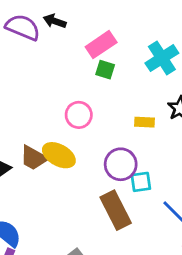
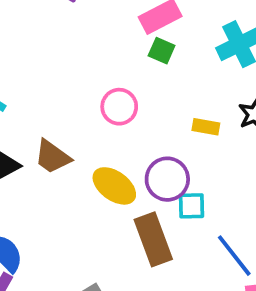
yellow ellipse: (59, 155) -> (114, 186), moved

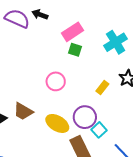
yellow rectangle: (206, 127) -> (102, 87), turned -56
cyan square: (191, 206) -> (99, 130), turned -35

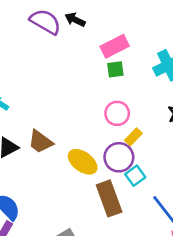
green square: (75, 50) -> (115, 69), turned -32
pink circle: (56, 81) -> (117, 113), moved
yellow rectangle: (102, 87) -> (133, 137), moved

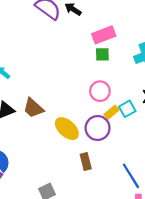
cyan square: (135, 176) -> (127, 109), moved
brown rectangle: (109, 198) -> (86, 161), size x0.6

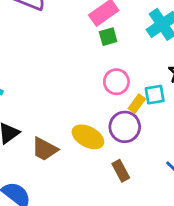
brown trapezoid: (33, 108) -> (45, 149), moved
cyan square: (127, 109) -> (155, 95), turned 35

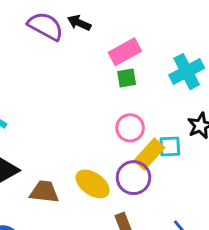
yellow rectangle: (137, 104) -> (149, 154), size x1.5
brown trapezoid: (45, 149) -> (44, 192), turned 152

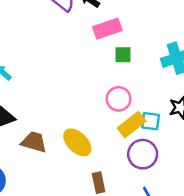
pink rectangle: (125, 52) -> (107, 29), moved
purple circle: (134, 178) -> (143, 154), moved

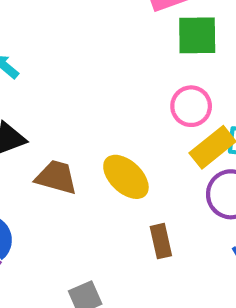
green square: (123, 55) -> (197, 35), size x1.5

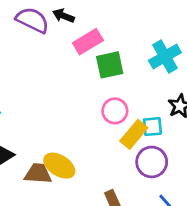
yellow ellipse: (126, 177) -> (59, 166), moved

